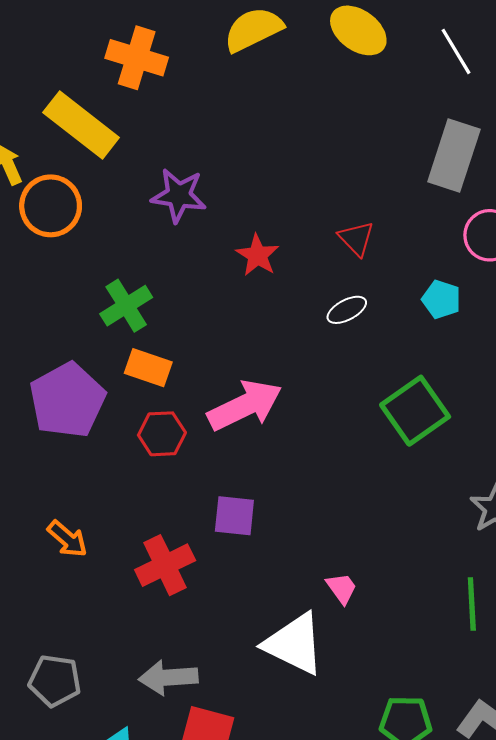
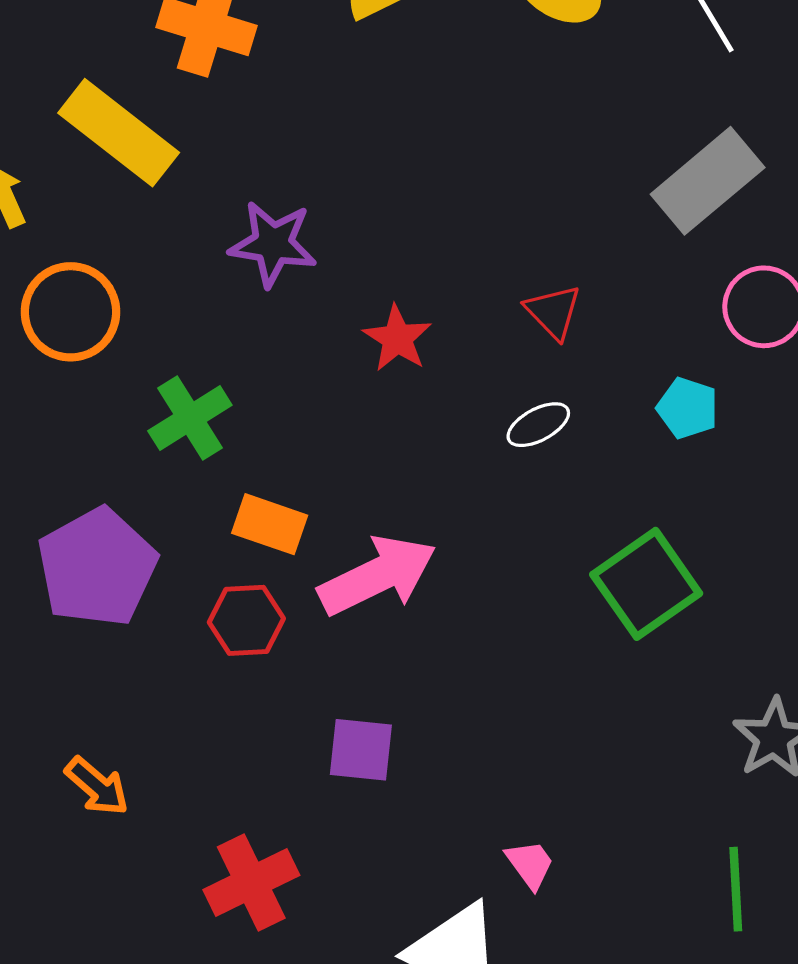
gray rectangle: (454, 155) -> (708, 181), turned 32
orange circle: (51, 206) -> (71, 312), moved
orange rectangle: (148, 368) -> (270, 524), moved
red cross: (165, 565) -> (251, 882), moved

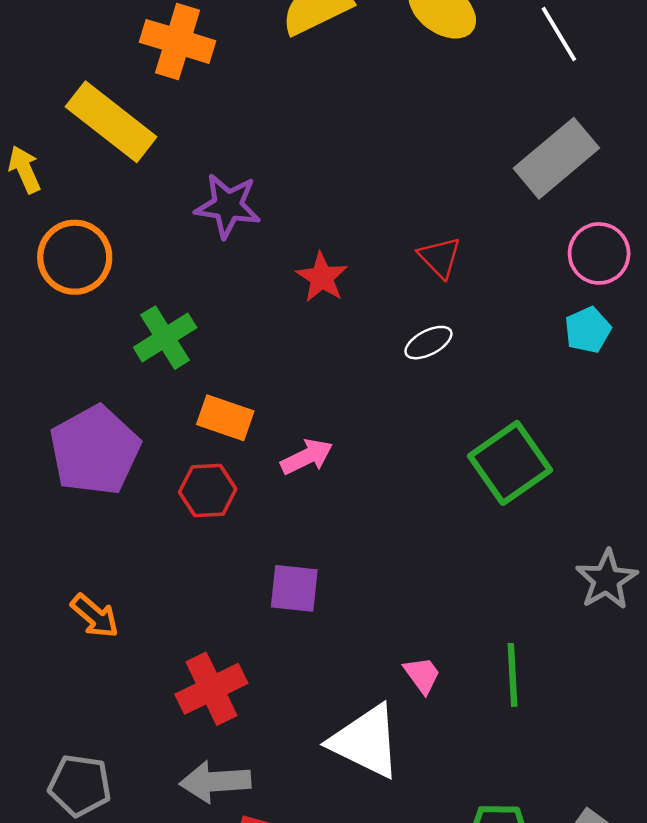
cyan pentagon: (688, 408) -> (588, 330), moved, turned 30
pink arrow: (377, 576) -> (307, 457), size x0.6
green line: (736, 889) -> (513, 675), moved

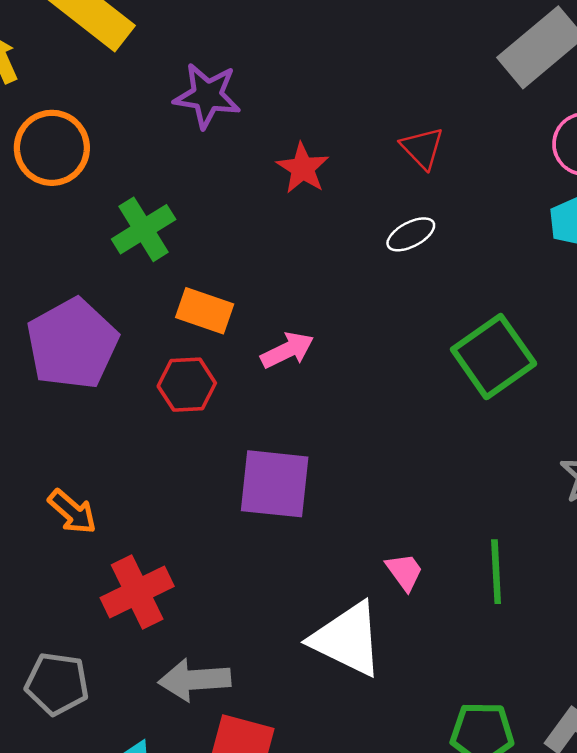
purple square: (294, 588) -> (275, 484), size x1.4
red cross: (211, 689) -> (137, 592), moved

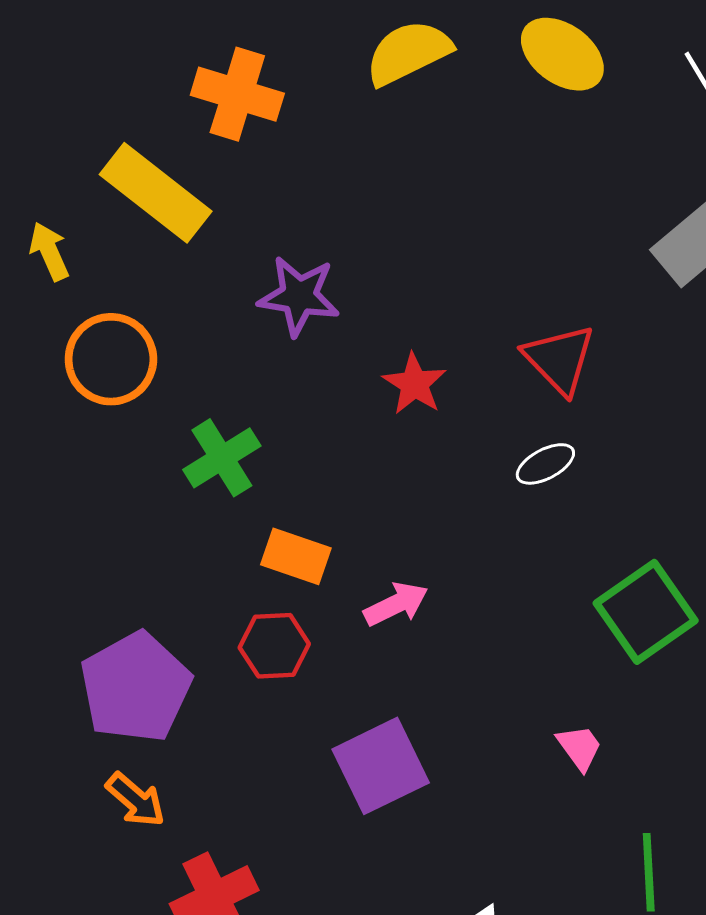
red triangle: (422, 148) -> (559, 359), size x1.4
purple pentagon: (72, 344) -> (136, 687), moved
purple square: (275, 484) -> (381, 766), turned -32
pink trapezoid: (404, 572) -> (579, 747), moved

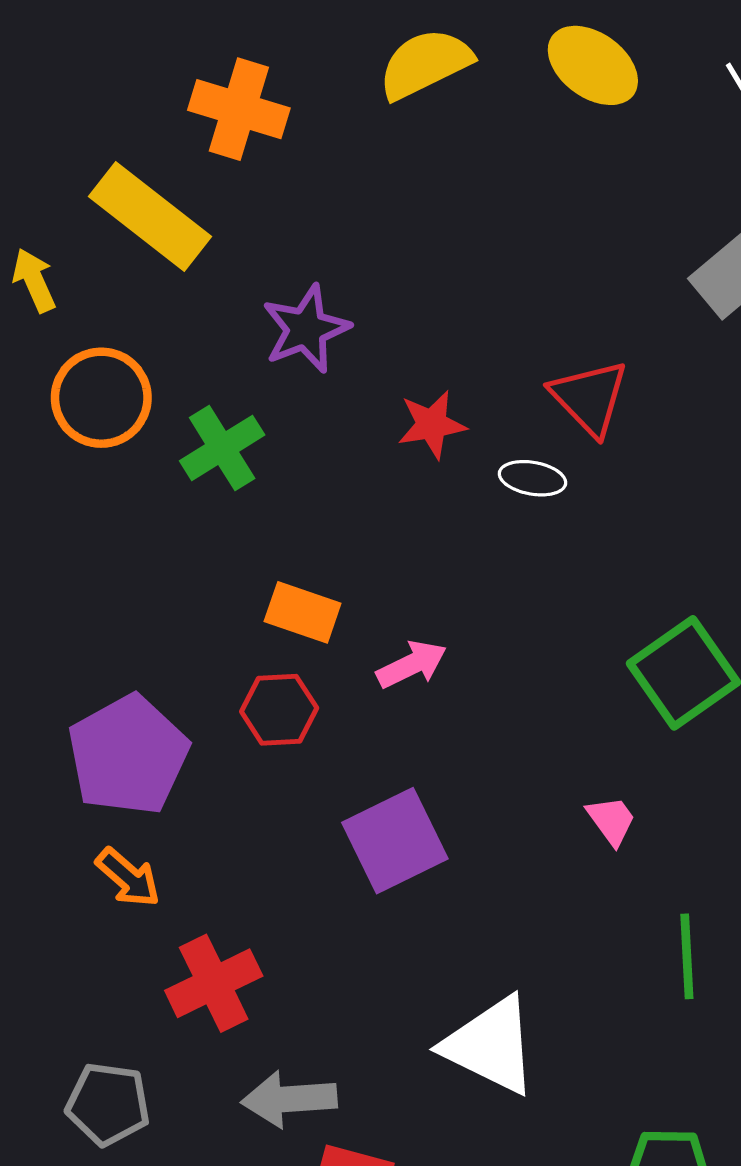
purple star: (299, 296) -> (306, 329), turned -30
red star: (414, 384) -> (432, 425), turned 30
green cross: (222, 458) -> (222, 448), moved
white ellipse: (545, 464) -> (532, 478), moved, turned 38

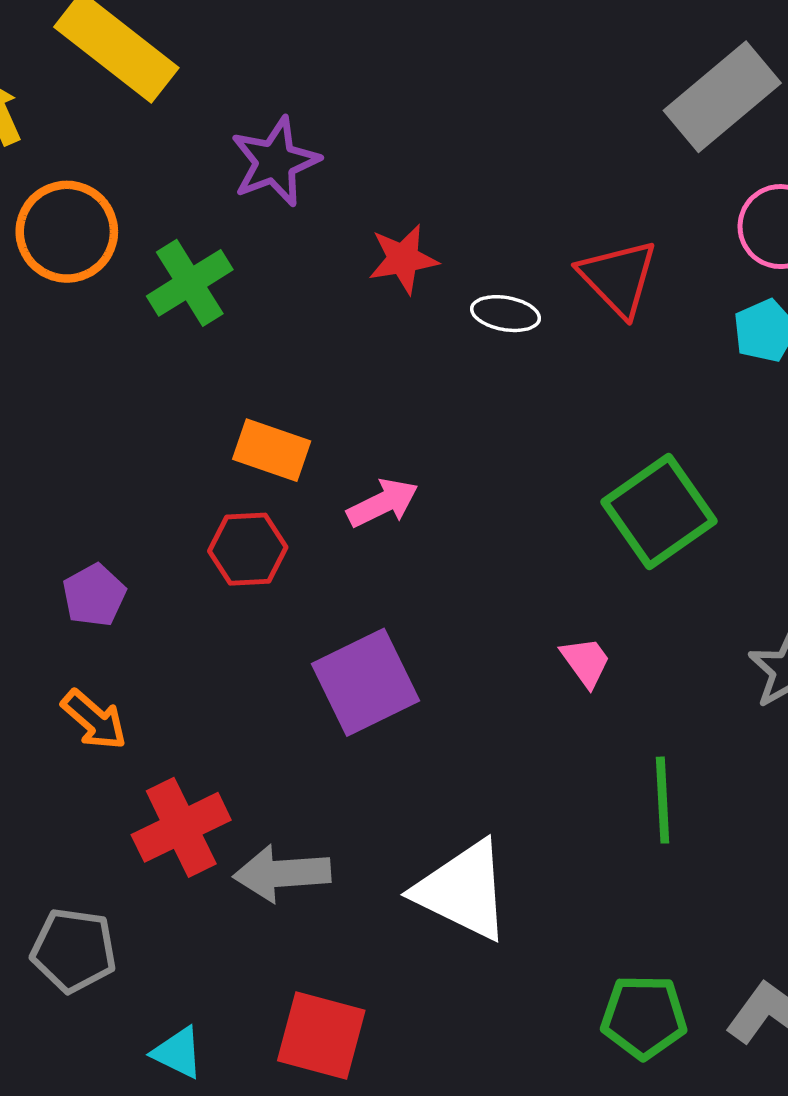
red triangle: (590, 398) -> (618, 278), moved
purple pentagon: (128, 755) -> (94, 595), size x0.5
gray arrow: (289, 1099) -> (282, 873), moved

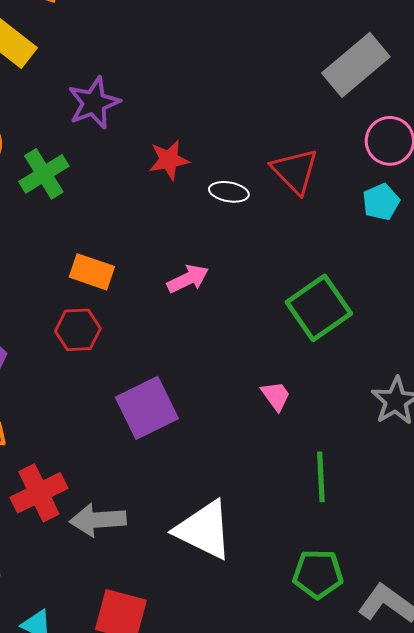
pink arrow: (383, 503) -> (188, 279), moved
green pentagon: (644, 1017) -> (318, 574), moved

